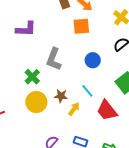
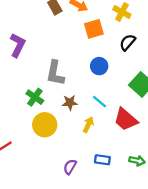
orange square: (81, 26) -> (94, 29), moved
purple L-shape: (26, 29) -> (18, 45), turned -55
brown star: (61, 96) -> (70, 103), moved

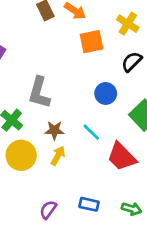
blue circle: (99, 66) -> (106, 93), moved
yellow arrow: (88, 125) -> (58, 156), moved

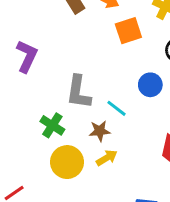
cyan line: (91, 132) -> (117, 108), moved
yellow arrow: (58, 156) -> (107, 158), turned 36

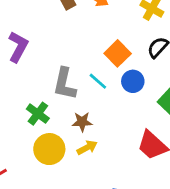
orange square: (128, 31) -> (118, 53), moved, turned -30
cyan line: (117, 108) -> (98, 81), moved

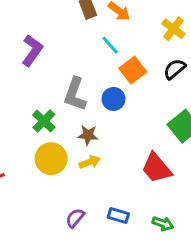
cyan line: (98, 81) -> (110, 45), moved
blue circle: (133, 81) -> (114, 99), moved

